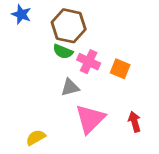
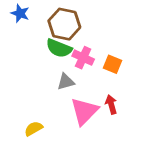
green semicircle: (63, 52) -> (59, 48), size x1.4
red arrow: (135, 122) -> (111, 104), moved

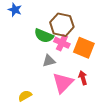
brown hexagon: (64, 24) -> (62, 25), moved
orange square: (113, 64) -> (84, 48), size x1.5

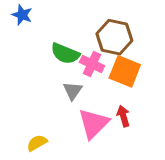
brown hexagon: (62, 25) -> (114, 37), moved
gray triangle: (49, 61) -> (73, 91), turned -40

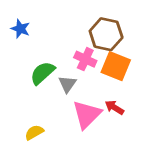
blue star: (22, 15) -> (20, 29), moved
green semicircle: (65, 54) -> (42, 73), moved, turned 116
red arrow: (123, 116) -> (114, 108), turned -42

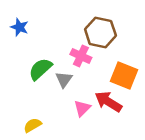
orange square: (116, 66) -> (124, 76), moved
red arrow: (114, 108) -> (108, 102), size x1.5
pink triangle: (87, 114) -> (82, 108), size x0.6

